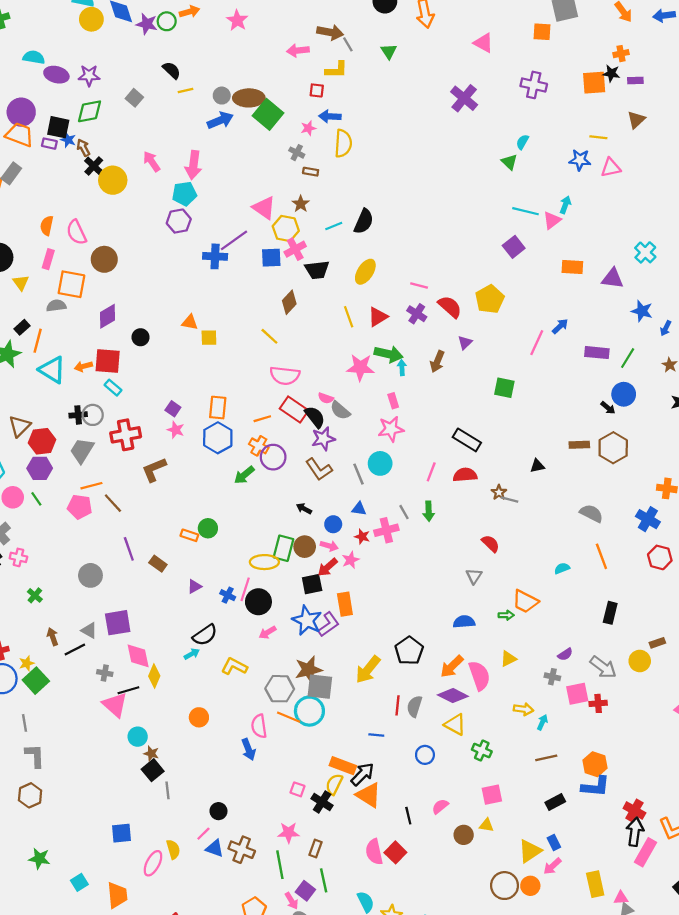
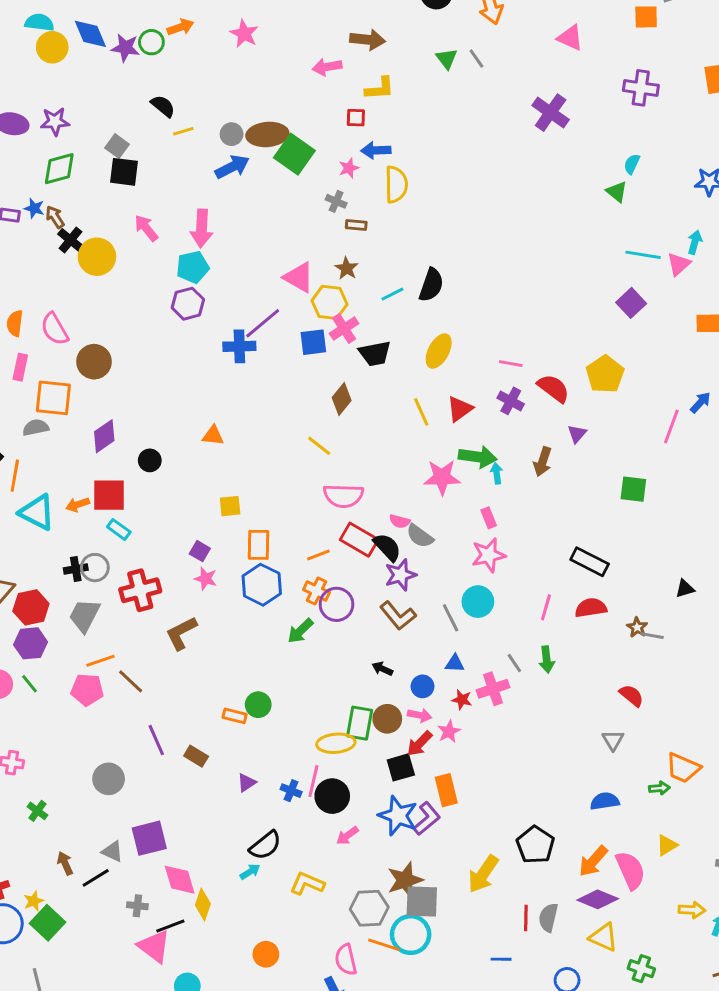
gray line: (348, 44) -> (476, 58), moved
black square: (58, 127) -> (124, 172), moved
yellow square: (209, 338) -> (230, 506), moved

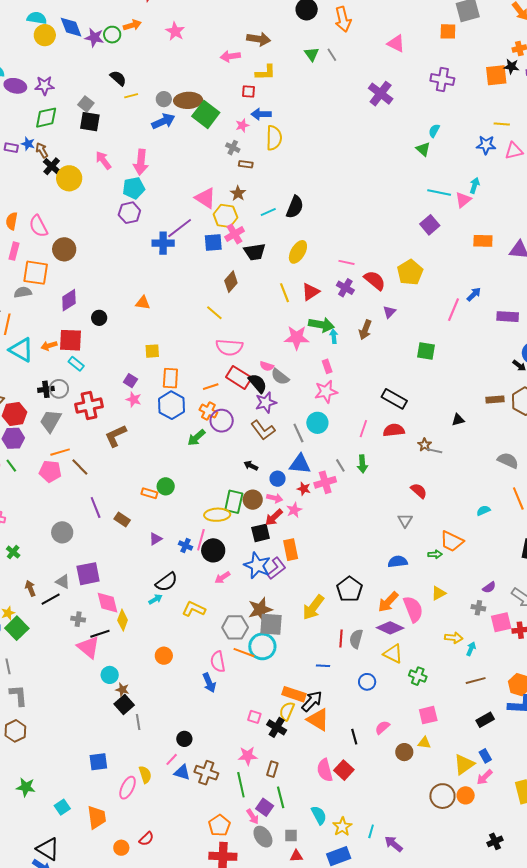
blue triangle: (455, 663) -> (300, 464), size x1.6

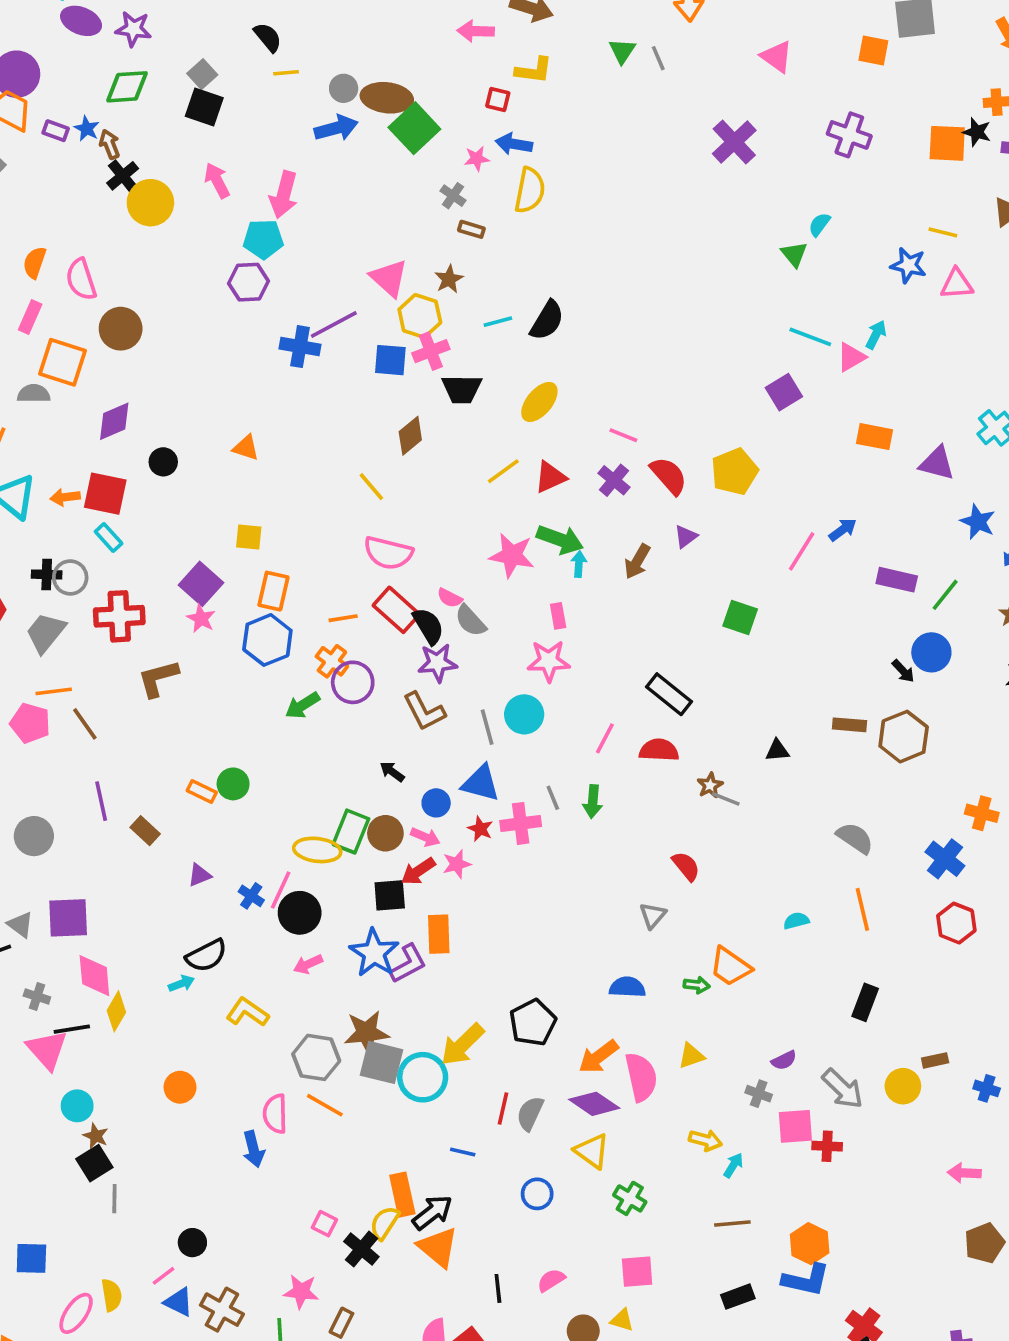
yellow line: (284, 293) -> (503, 471), turned 66
purple square: (130, 381) -> (201, 584), size x1.6
cyan circle: (262, 646) -> (423, 1077), moved
orange rectangle: (294, 694) -> (402, 1195), turned 50

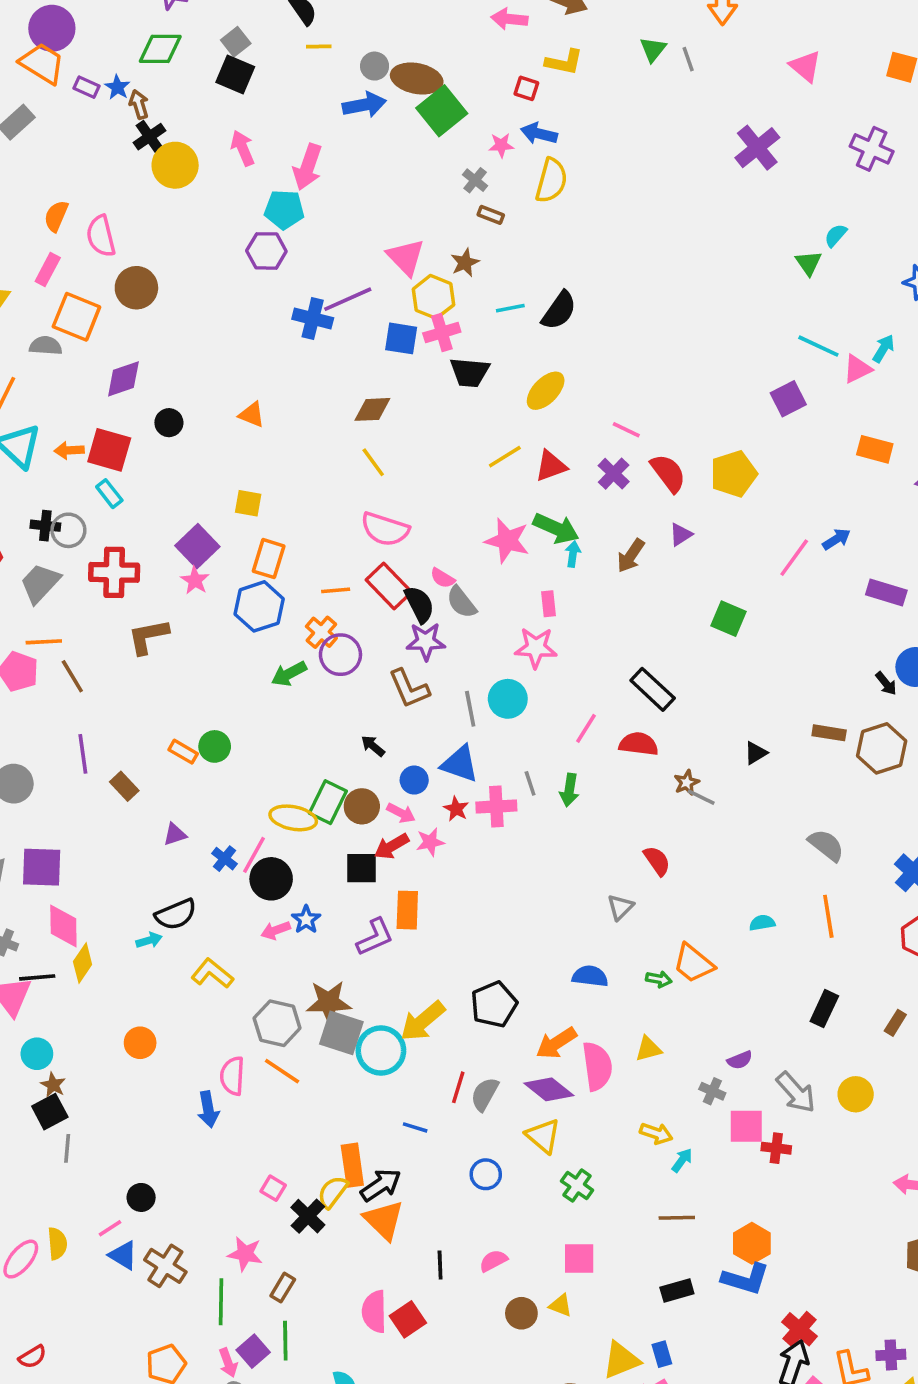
brown diamond: (410, 436) -> (372, 409), moved, turned 33
black triangle: (777, 750) -> (756, 753), turned -30
blue star: (374, 953) -> (306, 920), moved, size x0.6
brown rectangle: (935, 1060) -> (895, 1023), moved, turned -50

